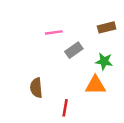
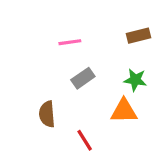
gray rectangle: (74, 50) -> (83, 78), moved
red line: (65, 108) -> (85, 140), turned -42

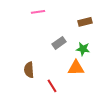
pink line: (70, 42) -> (38, 12), moved
gray rectangle: (83, 78) -> (59, 43), moved

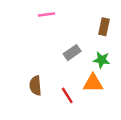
brown rectangle: (85, 22) -> (104, 27), turned -64
red line: (52, 86) -> (67, 95), moved

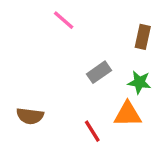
pink line: (46, 14) -> (64, 20), turned 49
brown semicircle: (35, 86) -> (30, 116), moved, turned -78

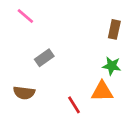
pink line: (64, 20) -> (25, 16), moved
gray rectangle: (99, 72) -> (44, 58), moved

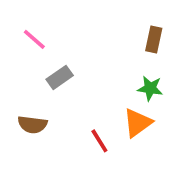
pink line: (25, 16) -> (34, 39), moved
orange triangle: (102, 91) -> (137, 123), turned -35

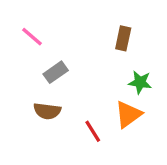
brown rectangle: (154, 39) -> (123, 38), moved
brown semicircle: (32, 125) -> (47, 111), moved

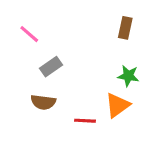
brown rectangle: (123, 38) -> (125, 28), moved
red line: (93, 131) -> (85, 121), turned -55

